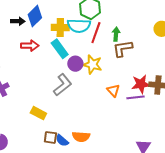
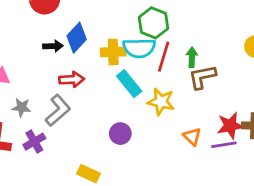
cyan rectangle: (60, 49) -> (129, 84), moved
purple circle: (75, 64) -> (120, 134), moved
gray L-shape: (63, 85) -> (58, 110), moved

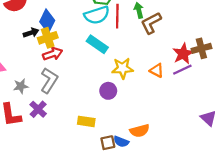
yellow cross: (113, 52) -> (48, 38), moved
yellow star: (161, 102) -> (123, 68), moved
purple circle: (120, 134) -> (108, 91), moved

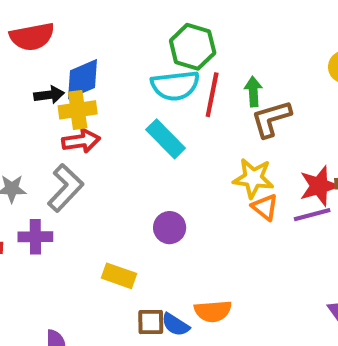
blue diamond: (47, 21) -> (82, 79), turned 30
yellow star: (123, 68) -> (253, 178), moved
purple cross: (38, 109) -> (35, 237), turned 35

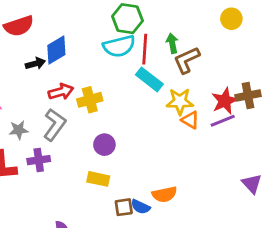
yellow cross: (78, 110) -> (90, 100), moved
cyan rectangle: (166, 139) -> (149, 79), moved
purple circle: (170, 228) -> (104, 145), moved

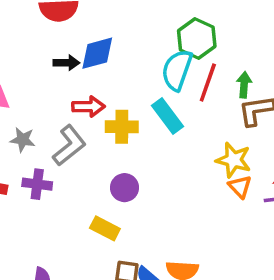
cyan semicircle: (119, 46) -> (177, 70), turned 108
cyan rectangle: (149, 79) -> (167, 116), moved

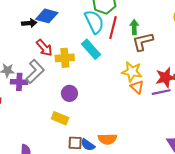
blue diamond: (97, 53) -> (47, 16), turned 35
cyan semicircle: (177, 70) -> (94, 22), turned 140
red arrow: (88, 107) -> (44, 48), turned 54
purple cross: (37, 184) -> (19, 82), moved

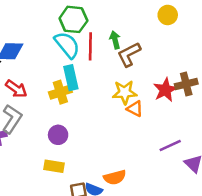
cyan rectangle: (91, 49) -> (71, 78), turned 42
yellow cross: (65, 58) -> (60, 92), moved
purple line: (161, 92) -> (170, 146), moved

